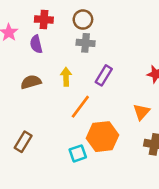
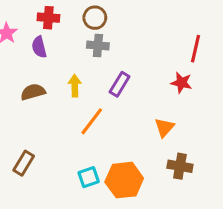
orange hexagon: (102, 137) -> (124, 180), moved

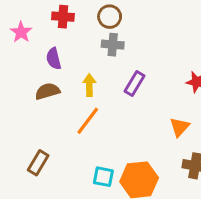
purple semicircle: (39, 47) -> (54, 59), moved
orange line: (92, 121) -> (88, 121), moved
cyan square: (89, 177) -> (103, 177), turned 30

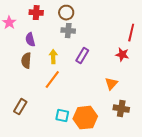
brown semicircle: (47, 91) -> (26, 61), turned -70

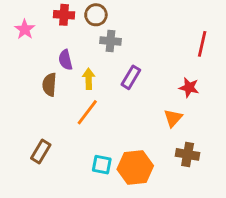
brown circle: (66, 13) -> (96, 15), moved
purple semicircle: (30, 40) -> (65, 60), moved
red star: (122, 55) -> (189, 88), moved

